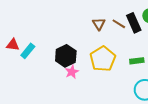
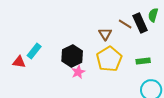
brown triangle: (99, 24) -> (105, 34), moved
red triangle: (13, 45) -> (19, 62), moved

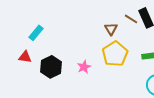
cyan rectangle: (34, 51) -> (36, 33), moved
black hexagon: (72, 56) -> (51, 67), moved

